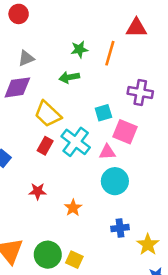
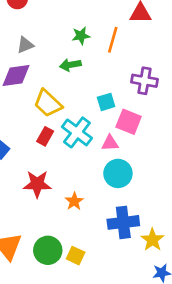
red star: (38, 191) -> (37, 184), size x1.5
blue cross: (120, 228) -> (123, 222), size x1.6

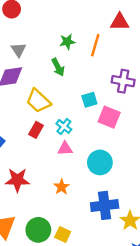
gray triangle: (25, 45) -> (19, 50), turned -42
green arrow: (70, 65) -> (58, 67), turned -108
cyan cross: (77, 132) -> (64, 126), size x0.6
pink triangle: (110, 143) -> (65, 149), moved
red star: (37, 184) -> (17, 180), moved

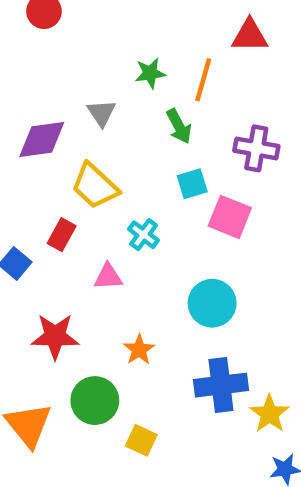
gray triangle: (19, 50) -> (101, 113), moved
green arrow: (58, 67) -> (179, 126), moved
red rectangle: (36, 130) -> (62, 235), moved
pink triangle: (65, 149) -> (108, 277), moved
green circle: (38, 230) -> (95, 401), moved

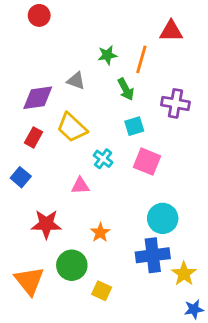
gray triangle: (101, 113) -> (76, 81), turned -36
pink square: (230, 217) -> (147, 162), moved
red rectangle: (62, 235) -> (34, 137), moved
cyan circle: (212, 303) -> (163, 218), moved

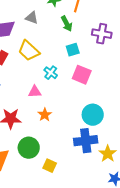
orange star: (100, 233) -> (45, 115), moved

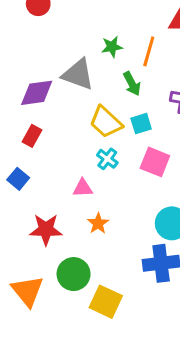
gray triangle: (32, 18) -> (78, 74), size x1.6
yellow trapezoid: (29, 51) -> (106, 122), moved
yellow square: (50, 166) -> (106, 302), size x1.5

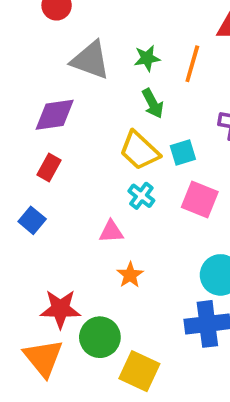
gray triangle: (78, 74) -> (90, 60), moved
green arrow: (132, 84) -> (153, 103), moved
red star: (46, 230) -> (60, 309), moved

